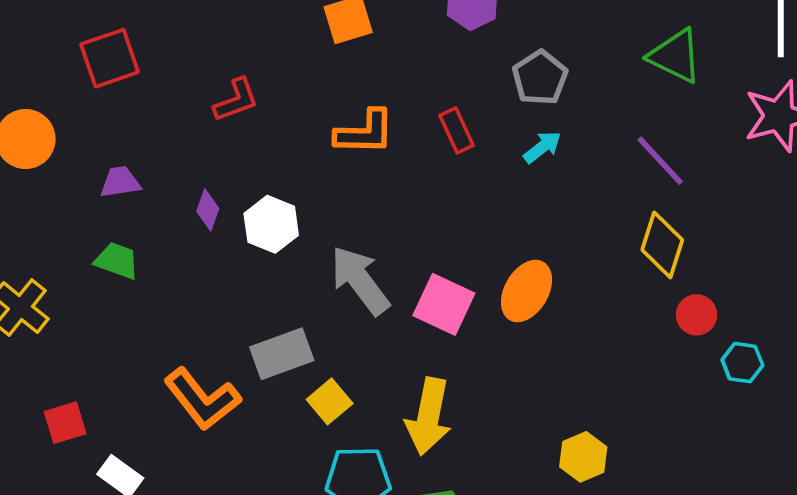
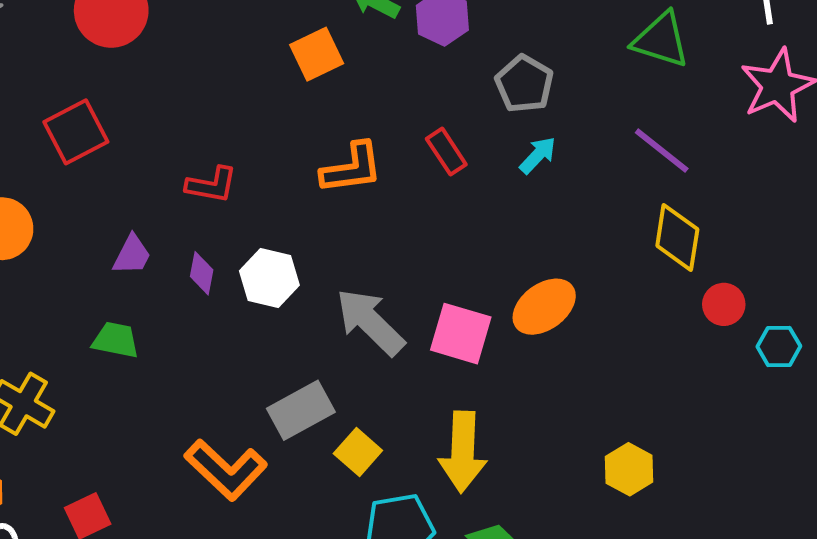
red L-shape: (236, 100) -> (212, 185), moved, turned 39
purple trapezoid: (120, 182) -> (132, 255), moved, turned 135
orange ellipse: (526, 291) -> (544, 307), turned 32

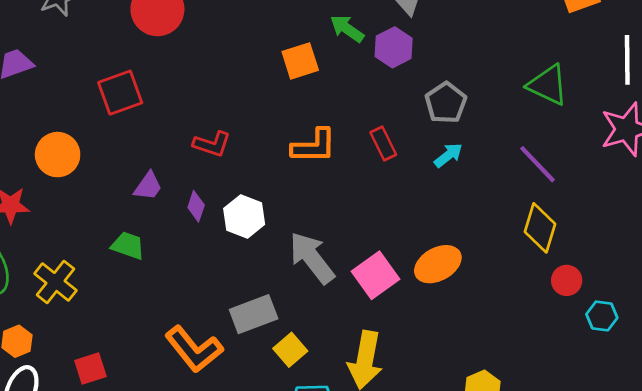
pink square: (461, 334) -> (376, 275), turned 30

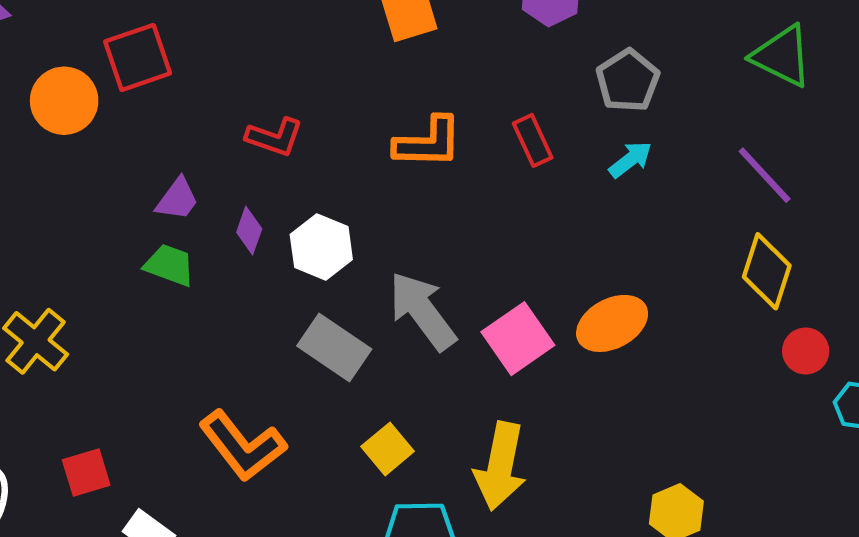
orange circle: (58, 155) -> (64, 101), moved
green trapezoid: (128, 246) -> (169, 265), moved
gray rectangle: (254, 314) -> (334, 347), moved, turned 54

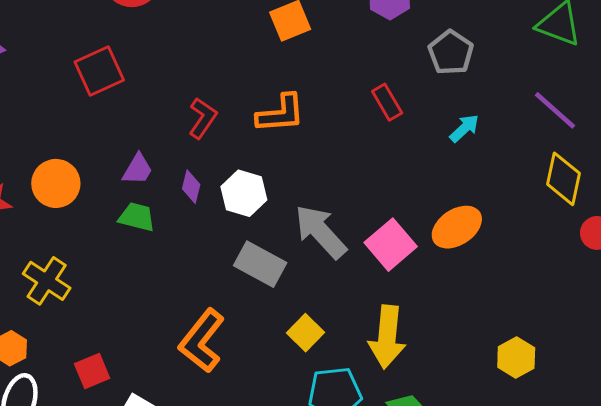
orange circle: (64, 101) -> (56, 183), moved
red L-shape: (275, 137) -> (203, 118), turned -69
orange L-shape: (428, 142) -> (281, 114), moved
cyan arrow: (630, 160) -> (464, 128), moved
orange L-shape: (243, 446) -> (202, 341), turned 82

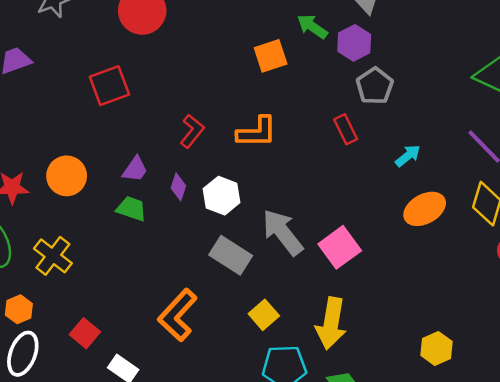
gray pentagon: (451, 53) -> (375, 86), moved
orange ellipse: (457, 227) -> (425, 209), moved
red square: (92, 371) -> (85, 333), turned -32

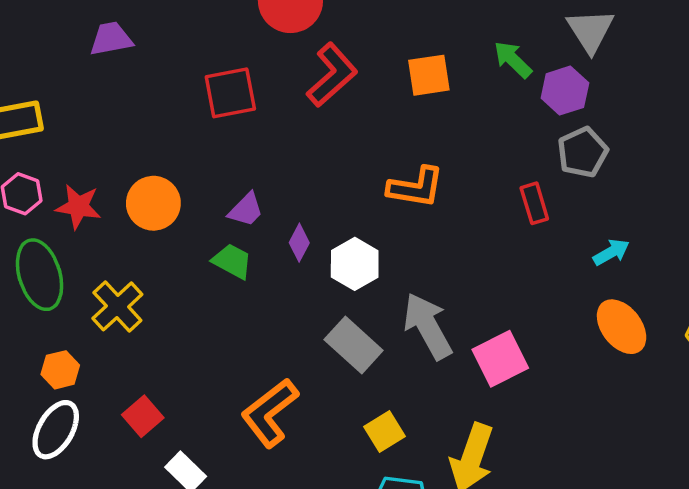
orange square: (271, 56) -> (429, 75), moved
red L-shape: (192, 131) -> (332, 75), moved, size x1.4
orange ellipse: (425, 209) -> (622, 327), turned 72

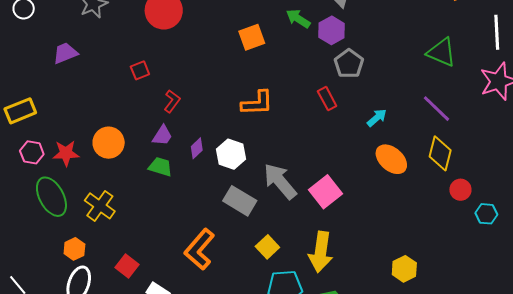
red L-shape: (332, 75) -> (172, 101), moved, size x0.6
red square: (230, 93) -> (140, 70), size x0.6
purple diamond: (299, 243) -> (197, 148), turned 30

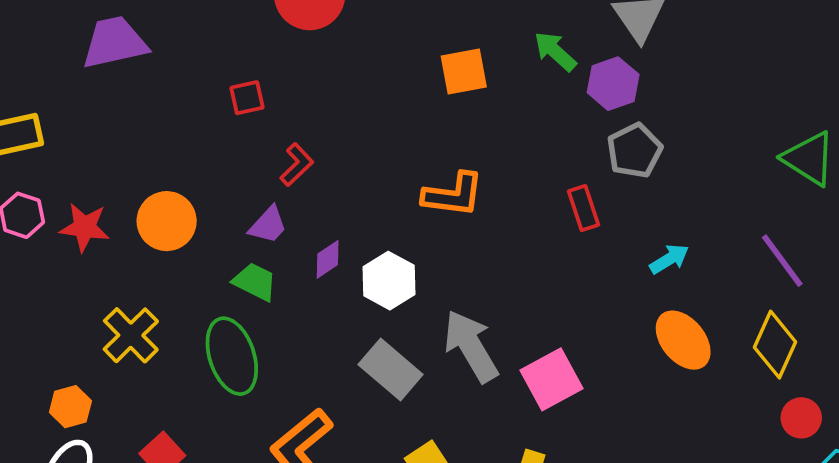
purple trapezoid: (65, 53) -> (115, 43), size x1.4
green ellipse: (51, 197) -> (232, 356), moved

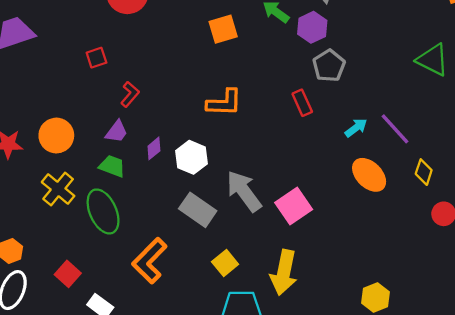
purple line: (782, 261) -> (395, 129), moved
yellow cross: (131, 335) -> (58, 189), moved
yellow diamond: (775, 345) -> (424, 172), size x0.7

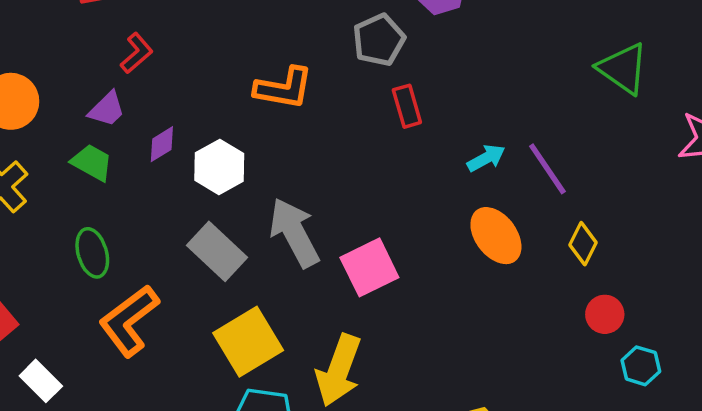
gray pentagon: (329, 66) -> (379, 40), moved
green ellipse: (103, 211) -> (92, 253), moved, size x0.7
yellow square: (225, 263) -> (248, 342), size x1.6

